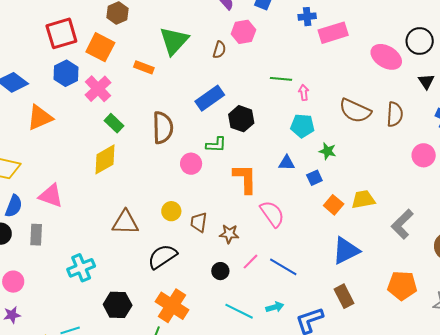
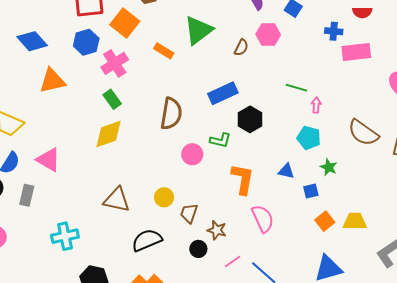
green rectangle: (114, 123) -> (112, 99), moved
black circle: (220, 271) -> (198, 249), moved

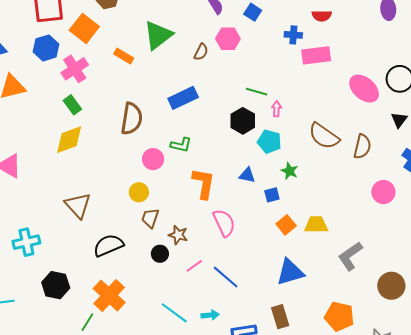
black hexagon: (250, 119) -> (243, 121), moved
yellow circle: (164, 197) -> (139, 192), moved
brown triangle: (117, 200) -> (78, 205), turned 36

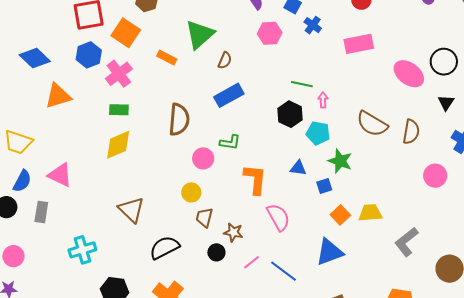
blue cross: (293, 35) -> (313, 25), moved, turned 36
brown semicircle: (201, 52) -> (225, 60), moved
green rectangle: (72, 105) -> (119, 110), turned -48
green star: (290, 171) -> (340, 161), size x1.4
blue triangle: (290, 272) -> (329, 252), moved

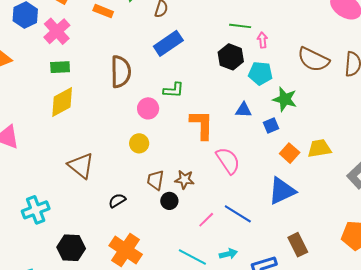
brown trapezoid: (204, 217) -> (155, 180), moved
black semicircle: (164, 248) -> (117, 201), size x0.6
pink line: (252, 262) -> (206, 220), moved

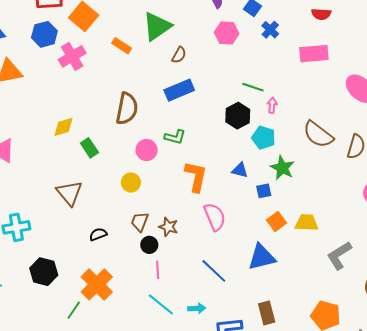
green rectangle: (60, 67) -> (89, 148), moved, turned 48
yellow diamond: (62, 102) -> (64, 127), size x0.7
pink line: (206, 220) -> (158, 270), moved, turned -60

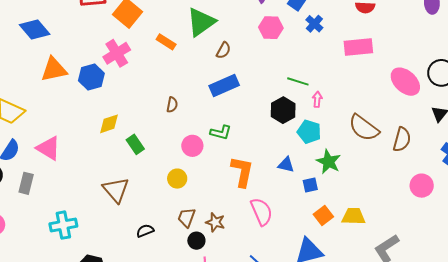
blue hexagon: (44, 34) -> (91, 77), moved
brown semicircle: (127, 109) -> (172, 105), size x0.5

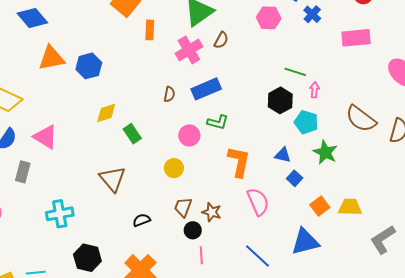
orange rectangle: (166, 42) -> (150, 30), moved, turned 60
pink cross: (117, 53) -> (189, 50), moved
blue rectangle: (224, 86) -> (206, 89), moved
blue square: (310, 185) -> (295, 178), moved, turned -35

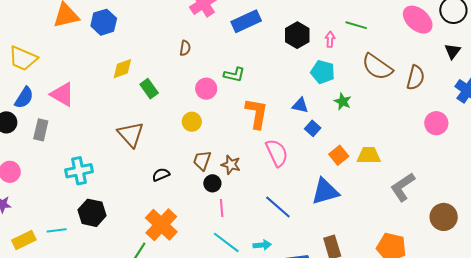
green line: (295, 72) -> (356, 25), moved
blue rectangle: (206, 89) -> (246, 21), moved
black hexagon: (280, 100) -> (297, 35), moved
green star: (325, 152) -> (343, 101), size x0.7
black hexagon: (87, 258) -> (92, 213), moved

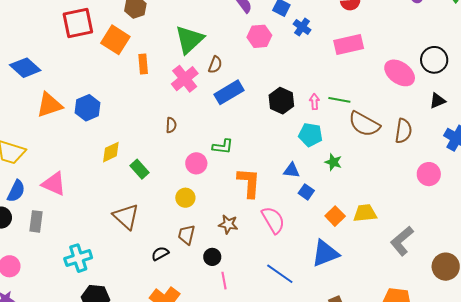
green line: (356, 25) -> (339, 100), moved
black triangle: (453, 51) -> (437, 101), turned 36
brown trapezoid: (202, 161) -> (187, 235), moved
brown star: (231, 165) -> (228, 224), moved

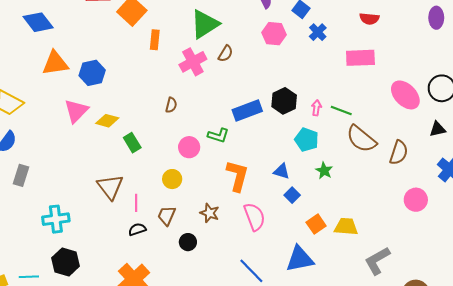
blue rectangle: (229, 92) -> (247, 110), moved
yellow diamond: (111, 152) -> (107, 121), turned 30
pink triangle: (54, 184) -> (76, 111), moved, turned 40
pink line: (224, 281) -> (136, 203), moved

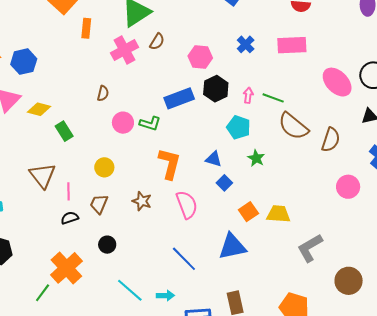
blue cross: (318, 32) -> (246, 44), moved
pink hexagon: (274, 34) -> (200, 57), moved
pink circle: (189, 147) -> (123, 123), moved
black circle: (188, 242) -> (107, 245), moved

